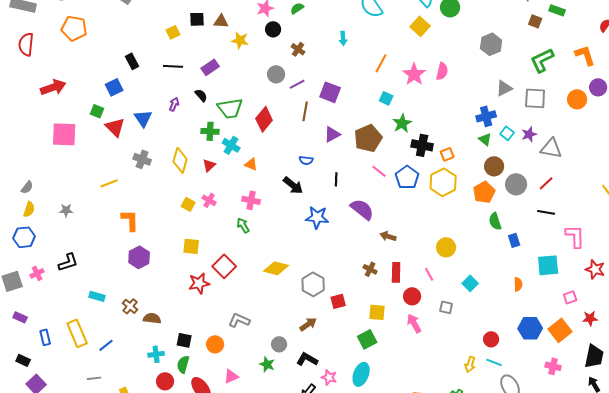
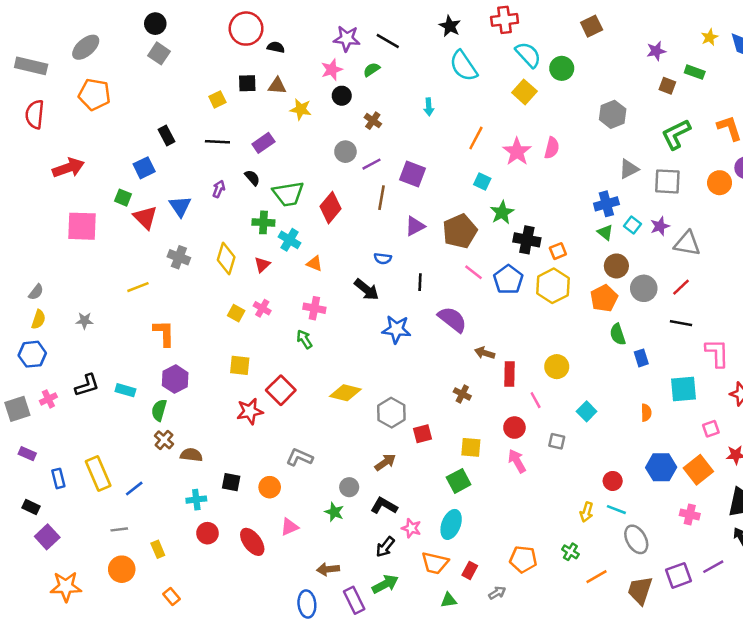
red rectangle: (396, 272) -> (510, 374), moved
cyan rectangle: (97, 296) -> (125, 390), moved
green semicircle: (183, 364) -> (159, 410), moved

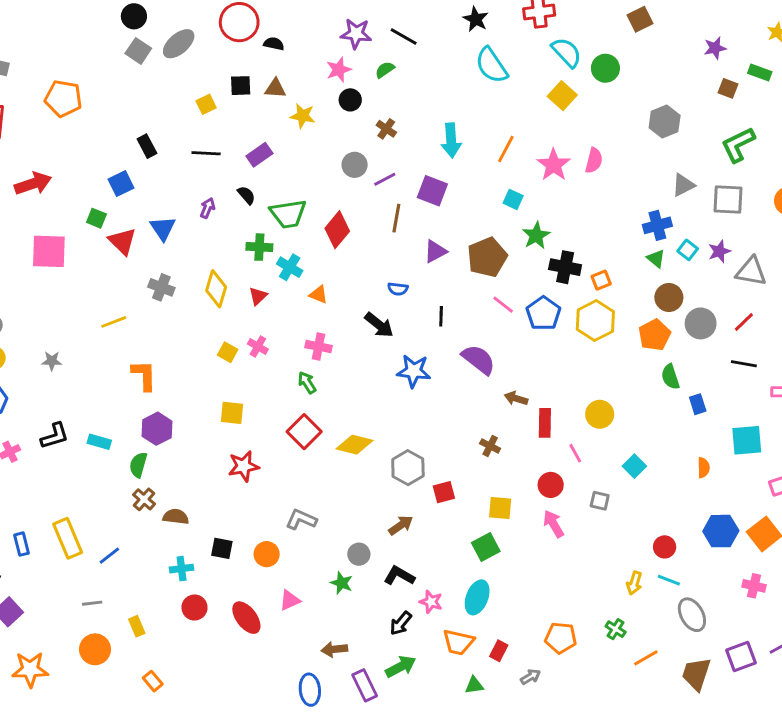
gray ellipse: (86, 47) -> (179, 44), moved
cyan arrow: (429, 107) -> (451, 140), moved, size x1.6
red square: (281, 390) -> (304, 432), moved

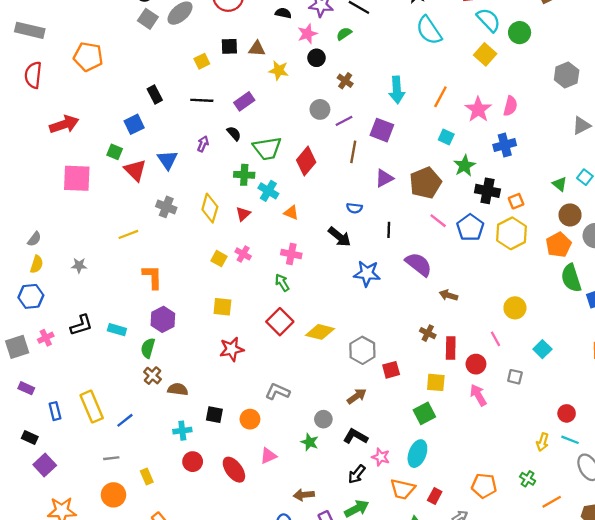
black semicircle: (274, 44) -> (283, 13), moved
blue cross: (657, 225) -> (505, 145), moved
green semicircle: (670, 377) -> (571, 278), size x1.4
red rectangle: (545, 423) -> (451, 348), moved

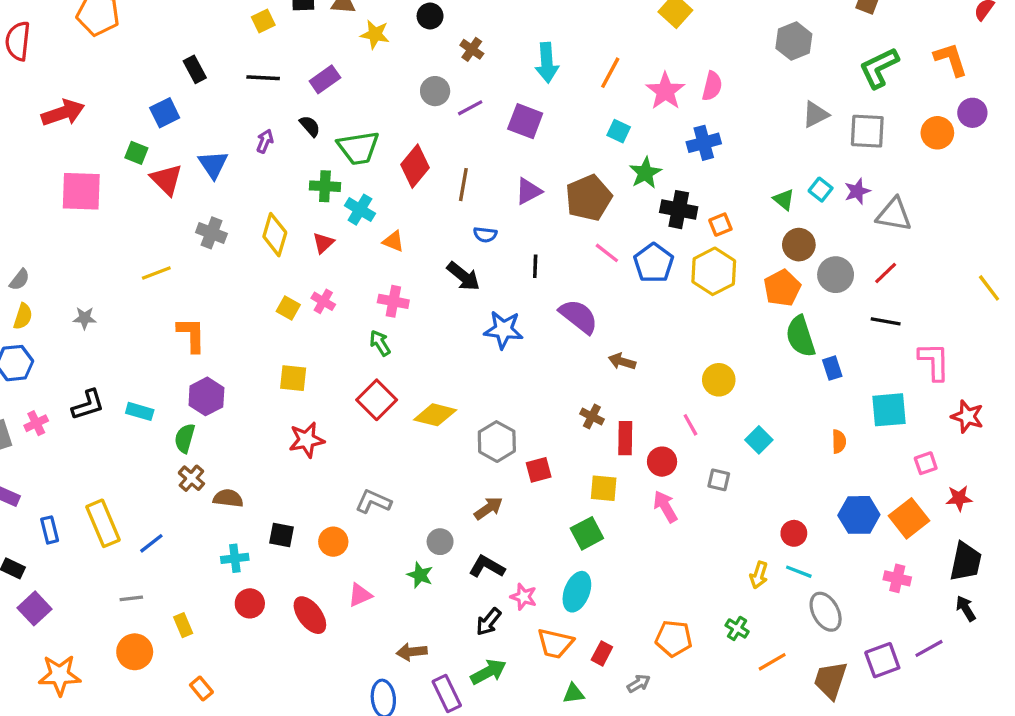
brown line: (353, 152) -> (463, 185), moved

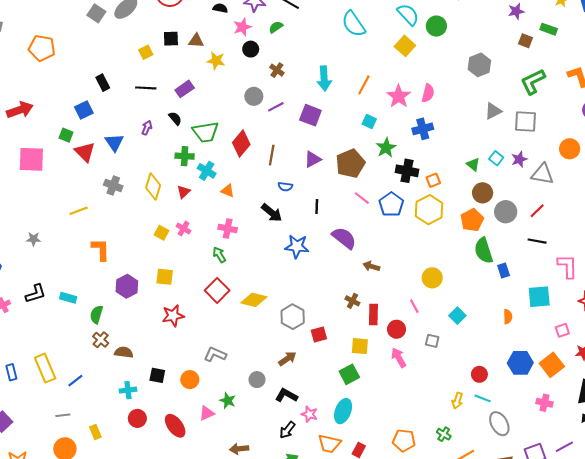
orange circle: (937, 133) -> (570, 149), moved
purple hexagon: (206, 396) -> (127, 286), moved
green star: (420, 575) -> (228, 401), moved

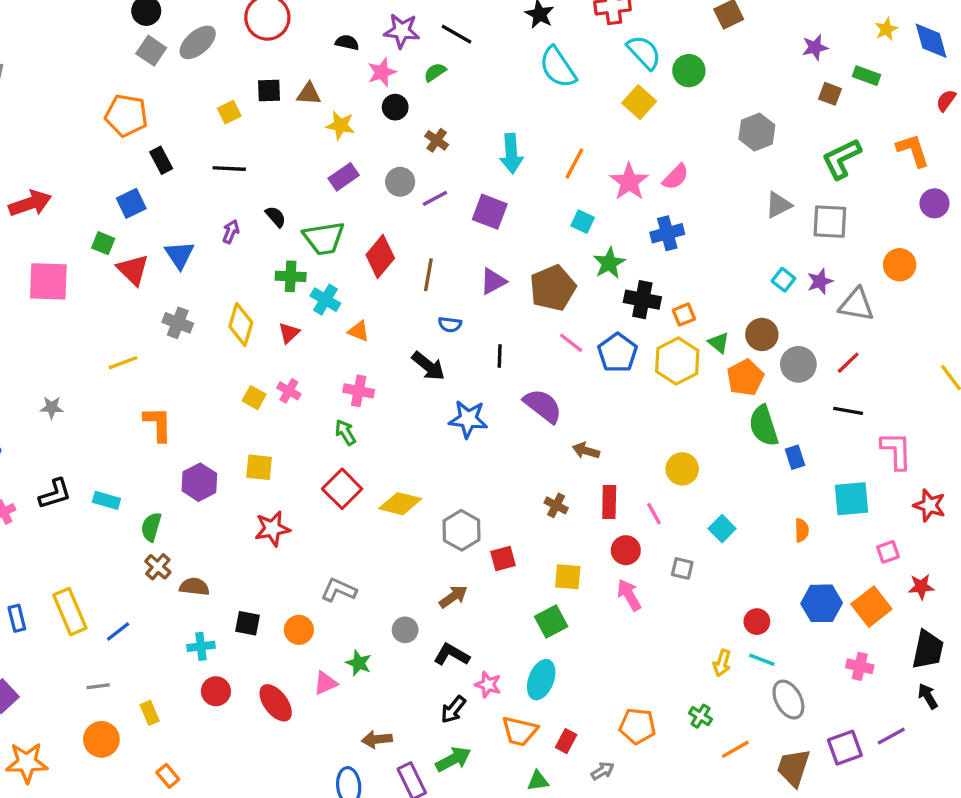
orange pentagon: (42, 48) -> (126, 115), moved
purple rectangle: (185, 89) -> (344, 177), moved
pink semicircle: (428, 93) -> (676, 177), turned 30
green triangle: (473, 165) -> (719, 343), moved
red rectangle: (373, 315) -> (609, 502), moved

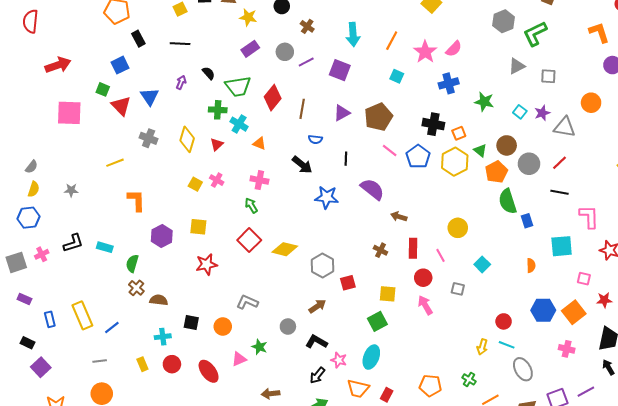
green L-shape: (842, 159) -> (535, 34), moved
gray square: (830, 222) -> (548, 76), size x0.7
green star: (609, 263) -> (484, 102), moved, turned -30
pink square: (888, 552) -> (584, 279), turned 32
yellow rectangle: (150, 713) -> (142, 364), moved

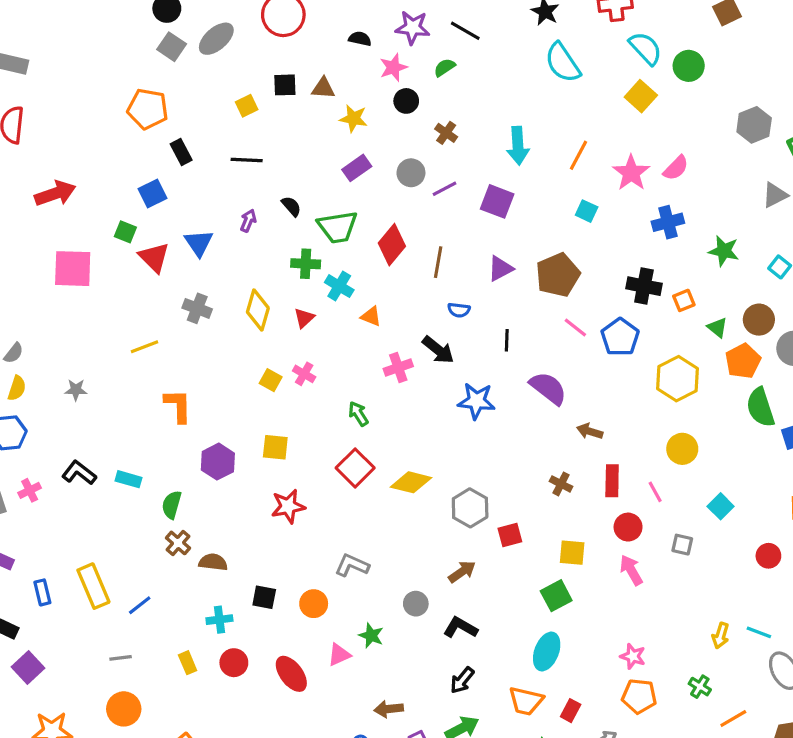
yellow hexagon: (455, 162) -> (677, 379), moved
pink cross: (259, 180) -> (398, 367), moved, turned -30
black L-shape: (73, 243) -> (79, 473), turned -125
red circle: (504, 321) -> (768, 556), moved
pink star: (339, 360) -> (633, 656), moved

